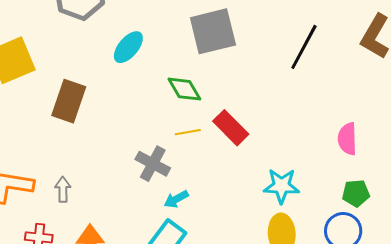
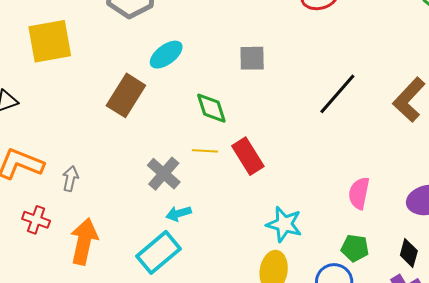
gray square: (213, 31) -> (252, 58), size x0.6
brown rectangle: (69, 101) -> (126, 95), moved

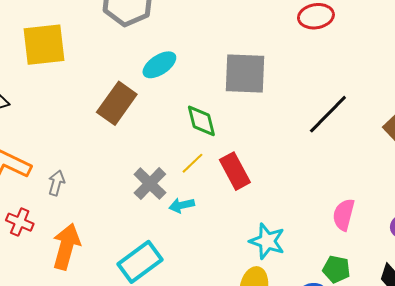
gray square: (252, 58) -> (245, 74), size x1.6
yellow line: (205, 151) -> (193, 163), turned -50
cyan arrow: (179, 213) -> (182, 205), moved

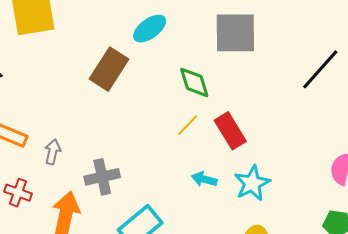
gray cross: (150, 184) -> (102, 177), moved, turned 36
cyan arrow: (182, 205) -> (204, 179), moved, turned 30
cyan star: (267, 241) -> (252, 183), moved, turned 30

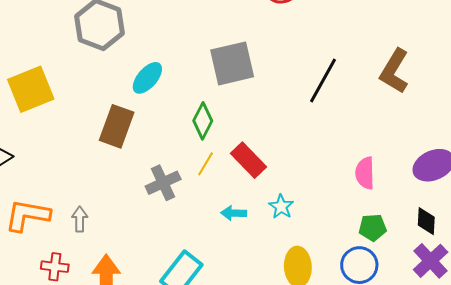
green diamond: (194, 82) -> (203, 121), turned 57
gray cross: (102, 177) -> (163, 183), moved
cyan star: (252, 183) -> (281, 207), size x0.7

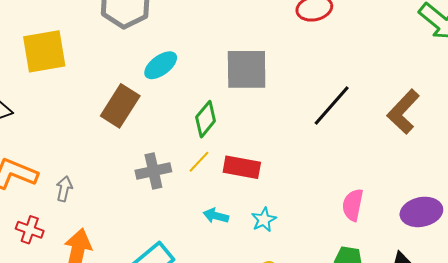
red rectangle: (249, 160) -> (242, 167), turned -48

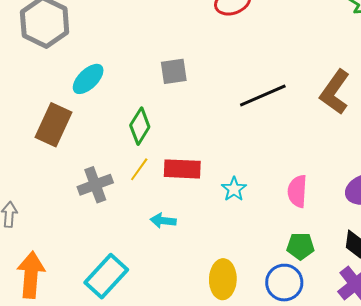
gray square: (247, 69) -> (174, 71), size x0.6
black line: (332, 105) -> (263, 96), turned 33
cyan star: (264, 220) -> (234, 189), moved

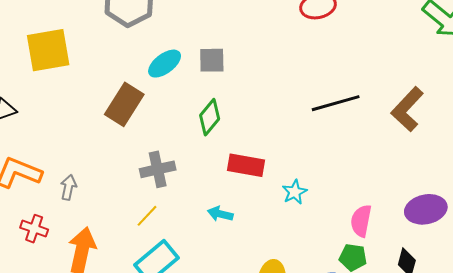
gray square: (174, 71) -> (212, 60), moved
yellow line: (139, 169) -> (147, 216), moved
pink semicircle: (297, 191) -> (361, 221), moved

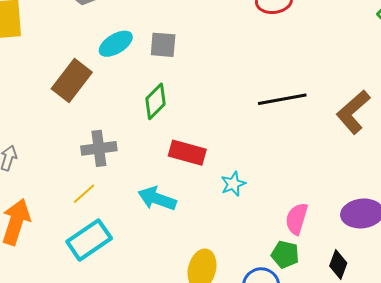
cyan arrow: (220, 214) -> (157, 199), size x1.5

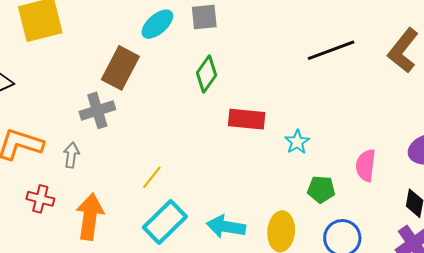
gray cross: (99, 148) -> (97, 110), moved
cyan arrow: (157, 199) -> (226, 227), moved
green pentagon: (285, 254) -> (321, 189), moved

